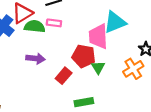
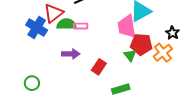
pink rectangle: (54, 23) -> (81, 26), moved
red pentagon: (84, 56) -> (141, 44), moved

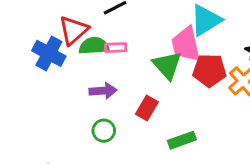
green triangle: (130, 55) -> (167, 65), moved, size x1.5
green circle: (32, 83) -> (104, 131), moved

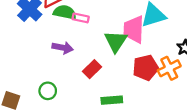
red pentagon: (209, 70) -> (146, 68), moved, turned -30
green circle: (104, 131) -> (48, 91), moved

